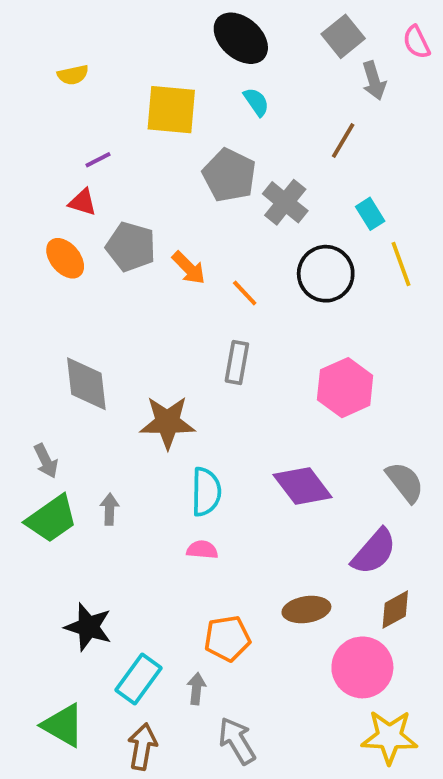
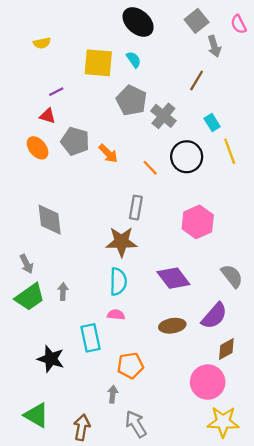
cyan semicircle: (256, 102) -> (134, 60), moved
orange line: (245, 293) -> (150, 168), moved
brown star: (167, 422) -> (121, 242), moved
brown ellipse: (306, 610) -> (172, 326), moved
cyan rectangle: (139, 679) -> (91, 338), moved, turned -48

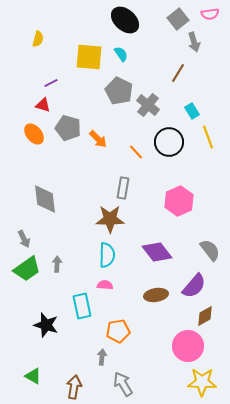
pink semicircle: (239, 24) -> (210, 14), moved, turned -72
yellow semicircle: (42, 43) -> (38, 39), turned -63
green triangle: (36, 415) -> (33, 376), size x0.7

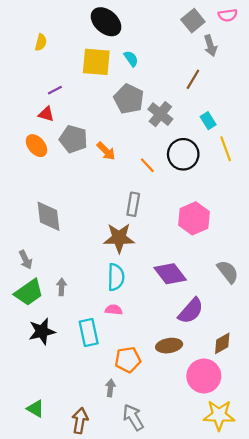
black ellipse: (125, 20) -> (106, 22), moved
purple semicircle: (194, 286) -> (191, 311), moved
brown ellipse: (156, 295) -> (169, 346), moved
black star: (46, 325) -> (42, 331), moved, turned -30

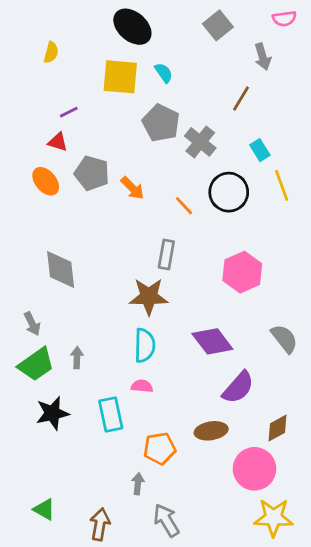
gray square: (193, 21) -> (218, 25), moved

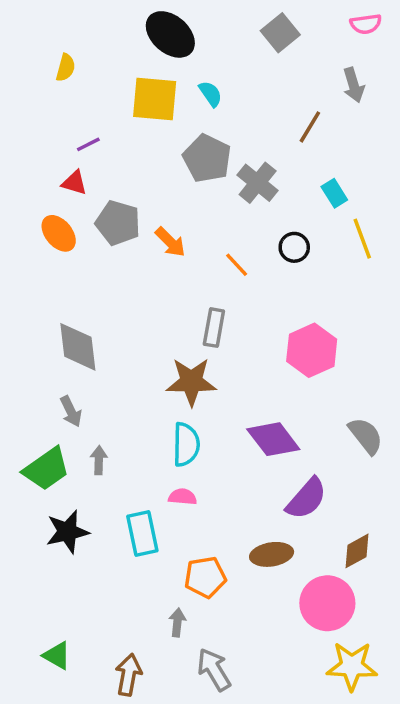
gray arrow: (263, 57) -> (354, 85), moved
black circle: (229, 192) -> (294, 247), size x0.6
gray arrow: (32, 324) -> (71, 411), moved

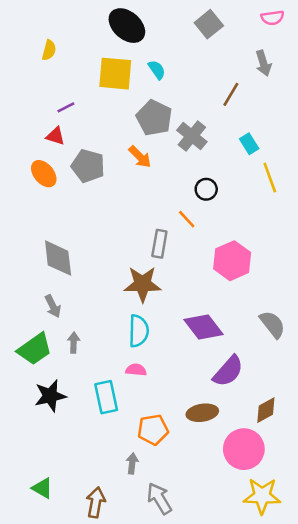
orange arrow: (170, 242) -> (140, 157), moved
black circle: (294, 247) -> (206, 189), moved
orange line: (237, 265) -> (187, 219), moved

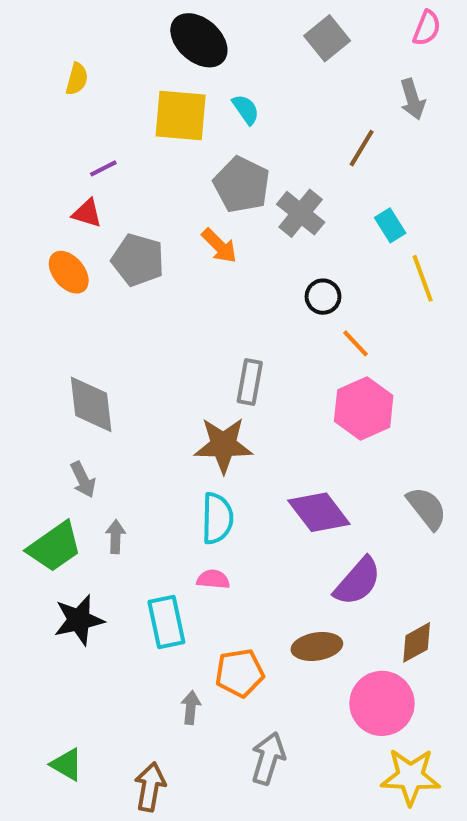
pink semicircle: (272, 18) -> (427, 28), turned -60
orange line: (187, 219) -> (356, 343), moved
gray arrow: (132, 463) -> (191, 707), moved
gray arrow: (159, 498) -> (268, 758), moved, turned 48

